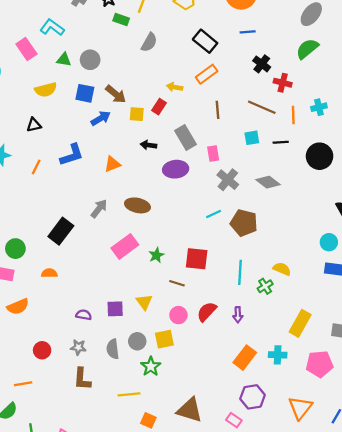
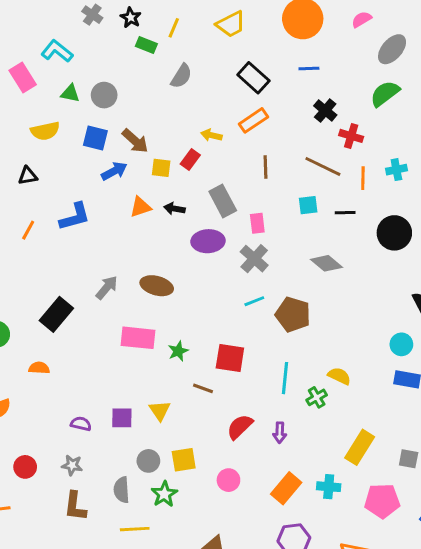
orange triangle: (112, 164) -> (141, 207), moved
gray cross: (228, 180) -> (254, 259), moved
pink rectangle: (125, 246) -> (138, 338), turned 40
pink circle: (178, 315) -> (228, 480), moved
gray semicircle: (113, 349) -> (122, 490), moved

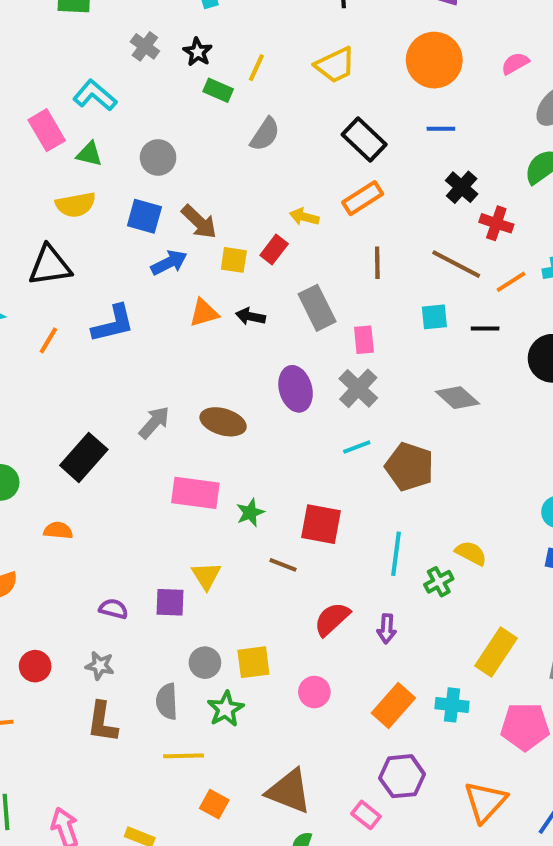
green triangle: (70, 93) -> (89, 154), moved
black triangle: (28, 176) -> (50, 266), size x1.6
orange line: (363, 178) -> (511, 282), turned 55
purple ellipse: (208, 241) -> (296, 389), moved, turned 76
yellow triangle: (160, 411) -> (206, 576), moved

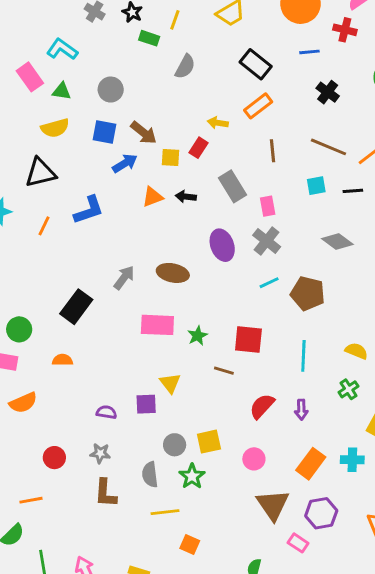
red cross: (496, 223) -> (345, 30), moved
green cross: (439, 582) -> (349, 389), moved
brown triangle: (289, 791) -> (273, 505), moved, turned 39

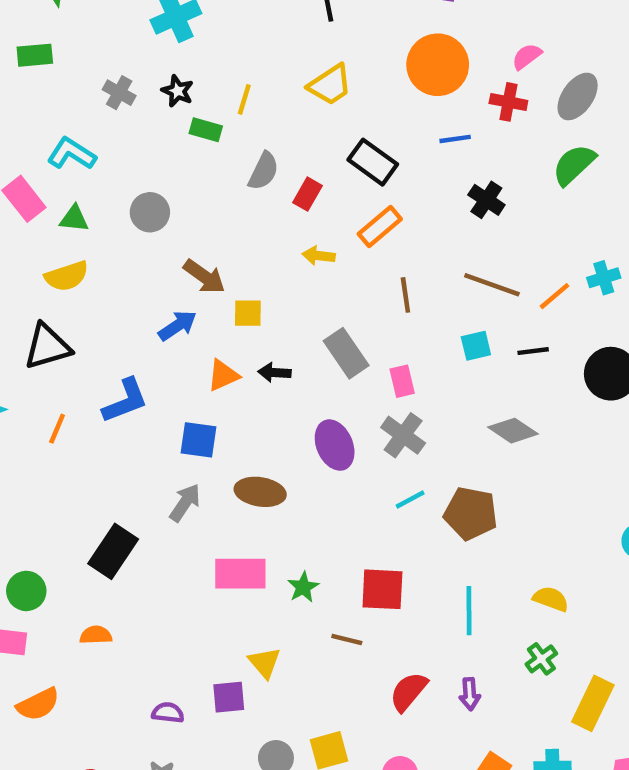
blue square: (105, 132) -> (198, 440), moved
red rectangle: (199, 148) -> (307, 194), moved

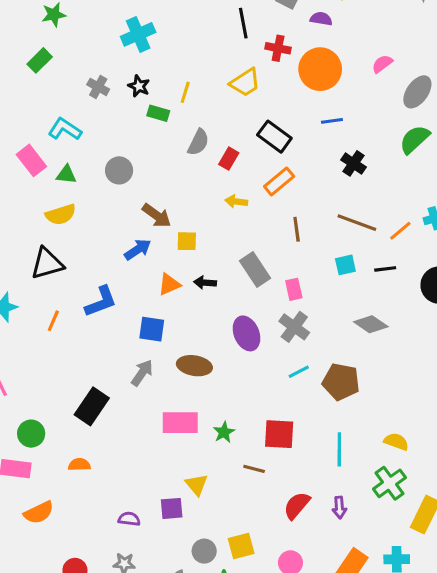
green rectangle: (35, 55) -> (40, 60), turned -40
red cross: (508, 102) -> (278, 48), moved
green cross: (541, 659) -> (389, 483), size x1.5

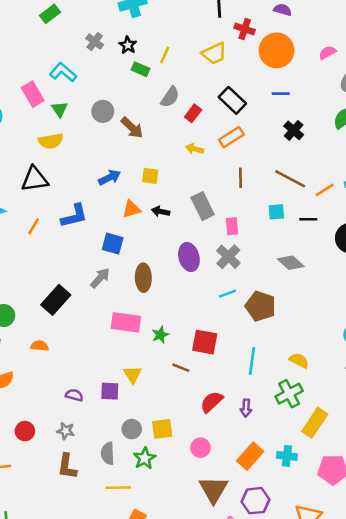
green triangle: (66, 175) -> (60, 109), turned 42
brown arrow: (157, 215) -> (132, 128), moved
brown ellipse: (194, 366) -> (143, 278), turned 72

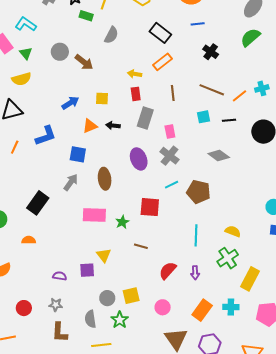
red rectangle: (193, 113) -> (136, 94), moved, turned -40
gray rectangle: (203, 206) -> (145, 118), turned 50
red square: (205, 342) -> (150, 207), moved

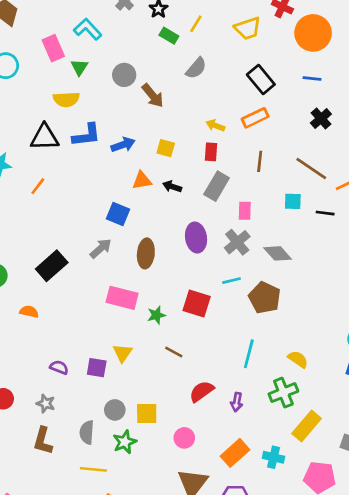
blue L-shape: (46, 136) -> (87, 135), moved
gray diamond: (219, 155) -> (278, 253), moved

